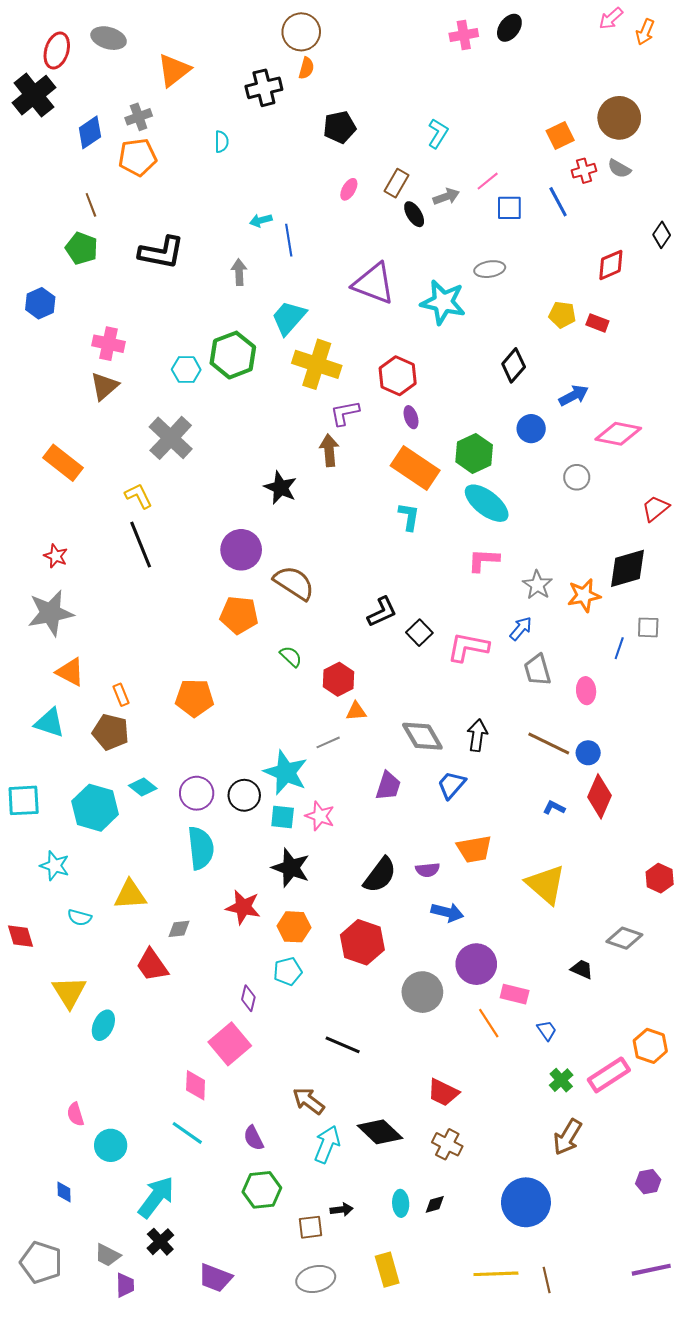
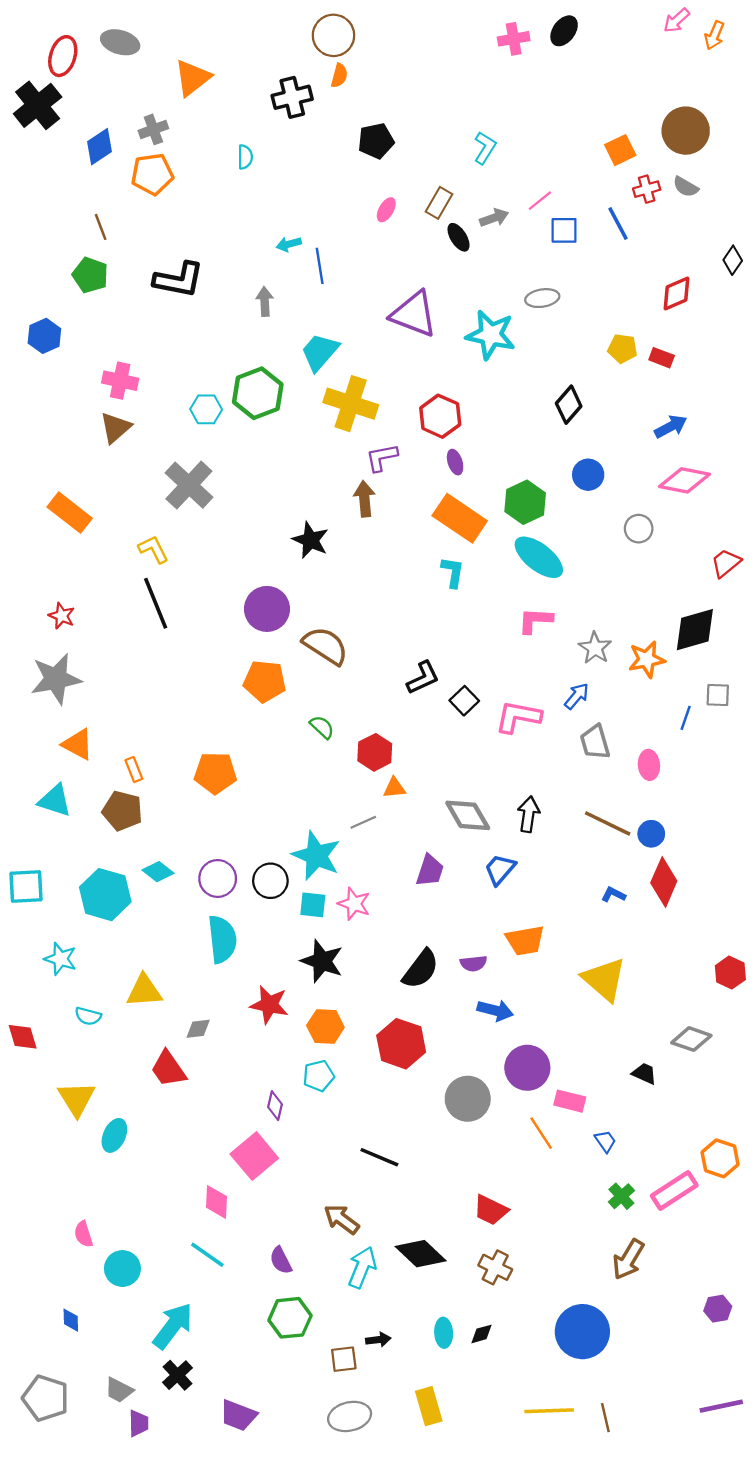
blue arrow: (574, 395) -> (671, 427), moved

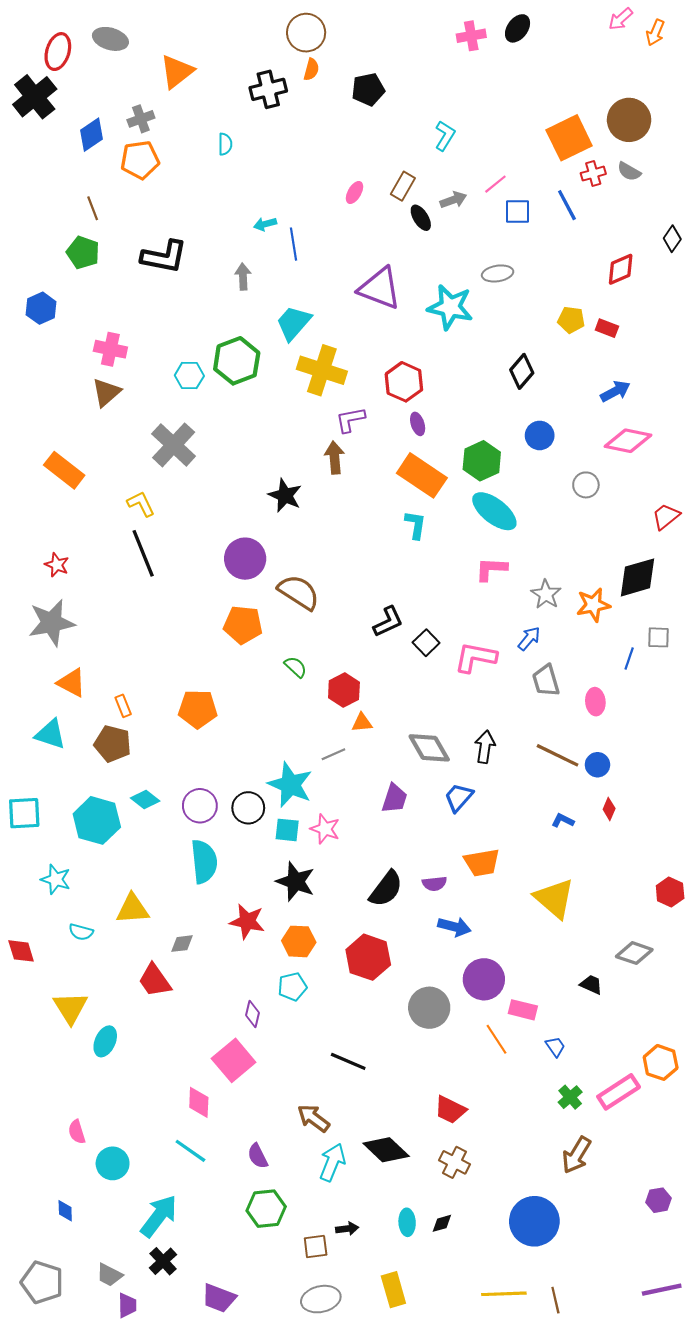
black pentagon: (376, 141) -> (368, 89), moved
orange square: (620, 150) -> (569, 138), size x1.6
red diamond: (664, 882) -> (609, 809), size x0.5

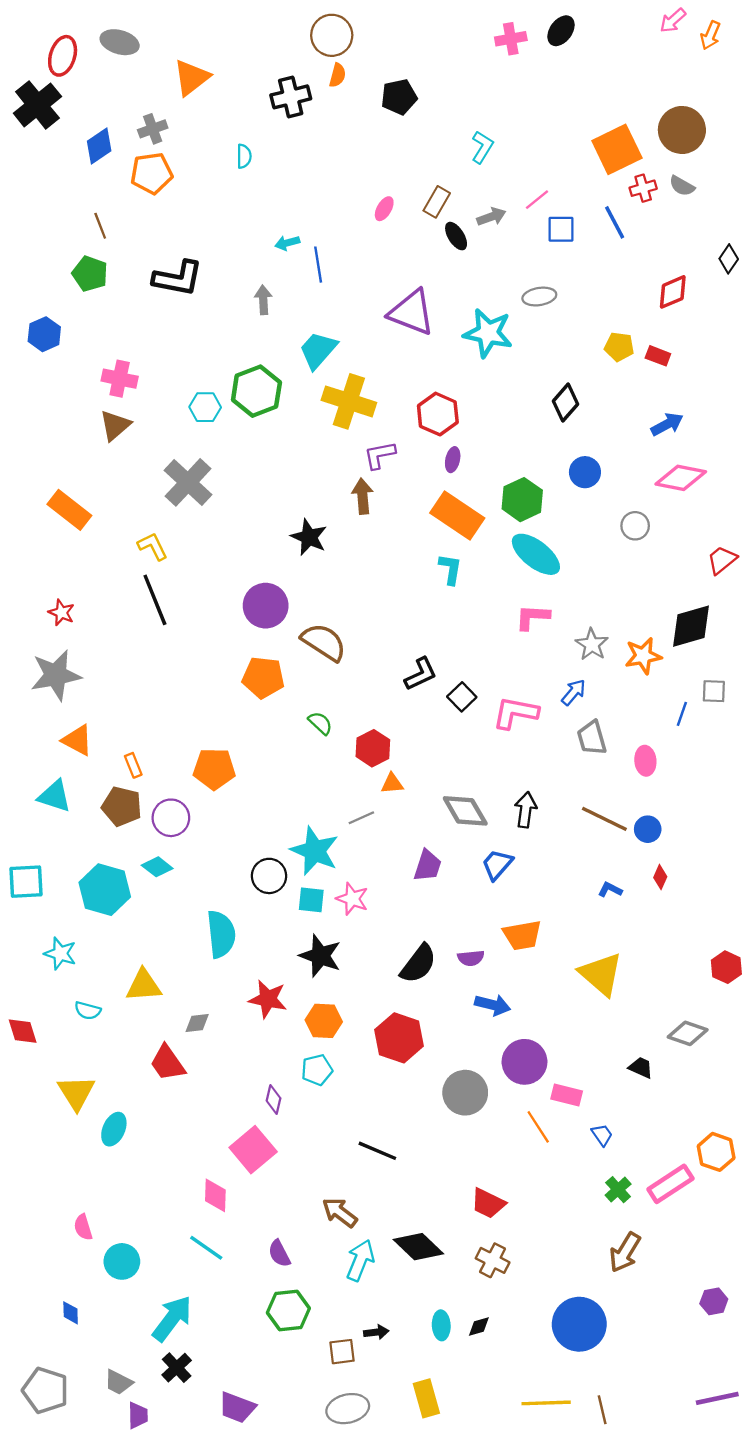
purple ellipse: (418, 424) -> (453, 460), turned 30
purple circle: (200, 806) -> (171, 818), moved

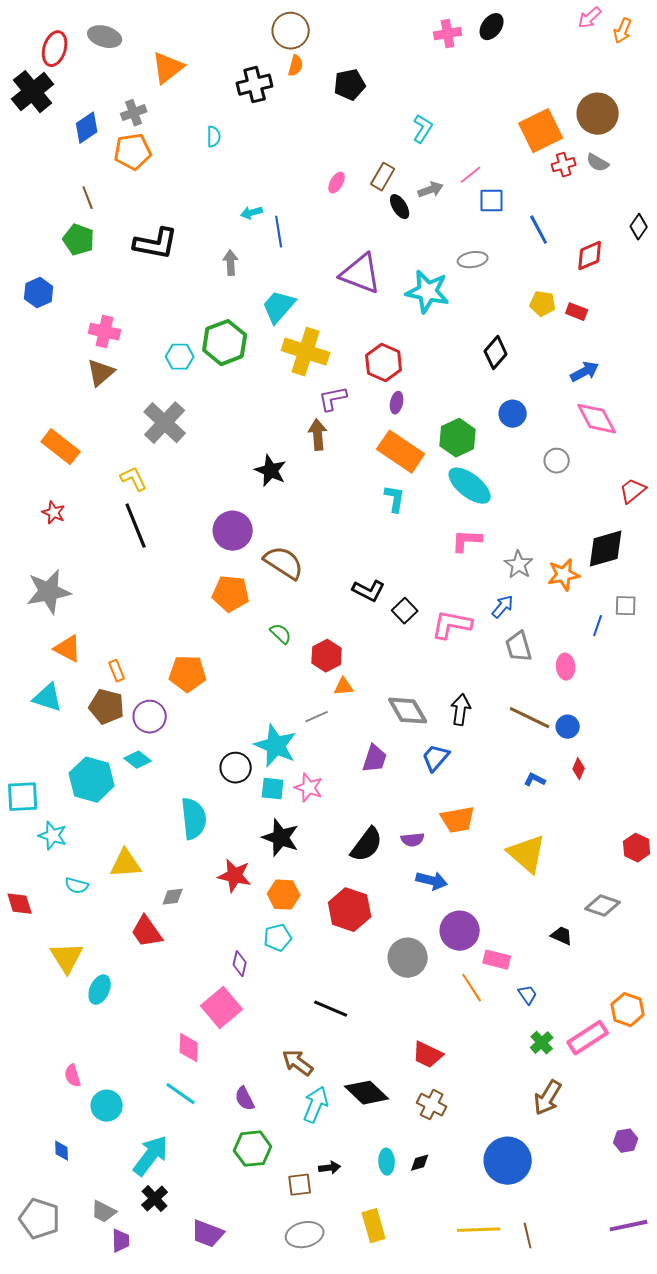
blue line: (615, 222) -> (539, 230), moved
pink diamond: (681, 478) -> (597, 419), turned 51
red star: (61, 612) -> (54, 513), moved
black L-shape: (421, 674) -> (369, 591), turned 52
cyan square: (26, 882) -> (23, 797), moved

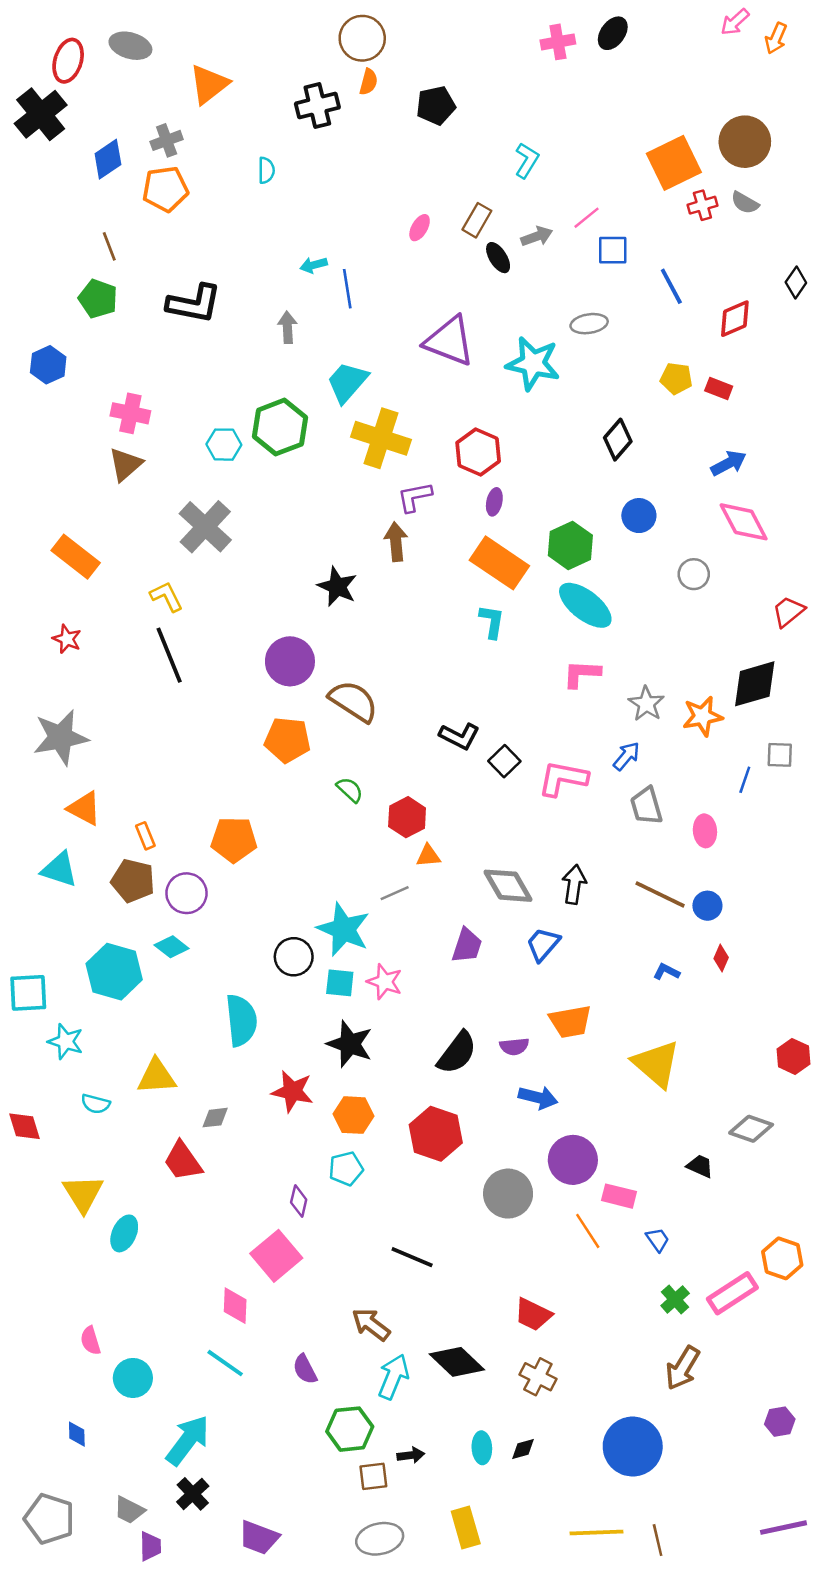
green hexagon: (253, 1149) -> (350, 1429), moved

